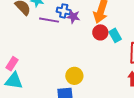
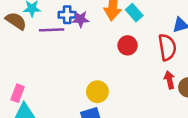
red circle: (100, 32) -> (128, 45), moved
cyan rectangle: (115, 35) -> (134, 13), moved

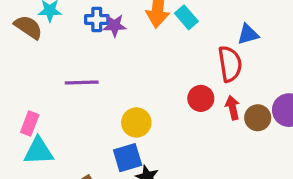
purple line: (52, 30) -> (82, 83), moved
red circle: (128, 45) -> (201, 98), moved

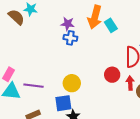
blue cross: (97, 19) -> (70, 38), moved
purple line: (82, 83) -> (33, 86), moved

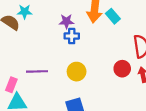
yellow circle: (72, 83) -> (77, 72), moved
purple line: (33, 86) -> (37, 71), moved

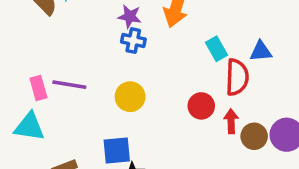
cyan rectangle: (113, 16) -> (216, 49), moved
pink rectangle: (11, 85) -> (38, 88), moved, turned -48

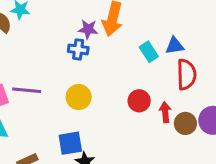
purple star: (130, 16) -> (88, 29), moved
blue triangle: (261, 51) -> (175, 46), moved
red semicircle: (237, 77) -> (186, 74), moved

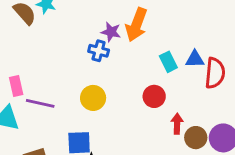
red semicircle: (186, 74) -> (215, 73), moved
purple line: (27, 90) -> (40, 103), moved
red circle: (139, 101) -> (154, 96), moved

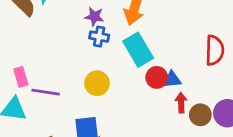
purple star: (111, 32) -> (94, 17), moved
blue triangle: (195, 59) -> (172, 80), moved
cyan rectangle: (168, 62) -> (138, 50), moved, size x1.6

